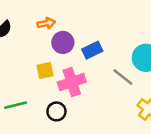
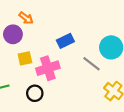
orange arrow: (46, 23) -> (26, 18), turned 48
purple circle: (63, 42) -> (13, 34), moved

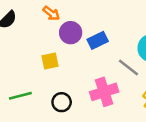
purple circle: (13, 34) -> (71, 33), moved
pink cross: (48, 68) -> (104, 92), moved

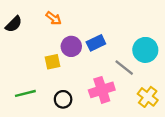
purple circle: (71, 33) -> (71, 46), moved

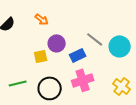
blue rectangle: (96, 43) -> (78, 55), moved
gray line: (124, 68) -> (95, 39), moved
black circle: (63, 99) -> (50, 88), size x1.5

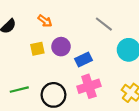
gray line: (95, 39) -> (104, 24), moved
yellow square: (41, 56) -> (37, 49), moved

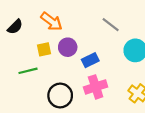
orange arrow: (45, 21) -> (52, 21), size x1.5
green line: (19, 90) -> (28, 71), moved

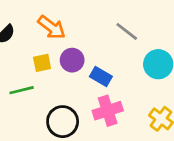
blue rectangle: (90, 60) -> (101, 77), turned 56

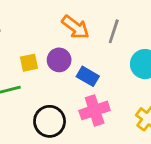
orange arrow: (52, 27) -> (75, 27), moved
gray line: (127, 31) -> (114, 31), turned 70

